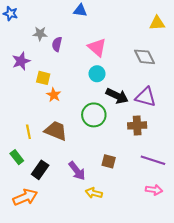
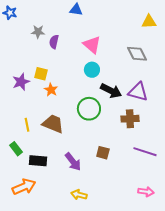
purple star: (21, 61) -> (21, 82), moved
black rectangle: (40, 170) -> (38, 161), turned 60
pink arrow: (154, 190) -> (146, 192), moved
yellow arrow: (94, 193) -> (79, 195), moved

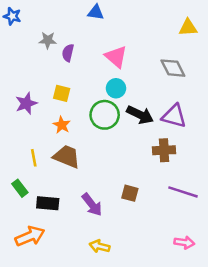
yellow square: (41, 74) -> (62, 93), moved
orange star: (51, 90) -> (62, 125), moved
green circle: (89, 109) -> (105, 115), moved

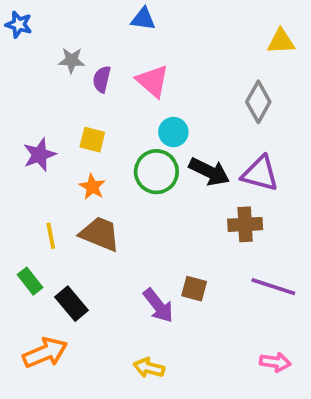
pink triangle: (116, 57) -> (153, 81), moved
gray diamond: (173, 68) -> (258, 102), turned 56
black rectangle: (48, 203) -> (72, 304), turned 45
purple arrow: (92, 205) -> (158, 306), moved

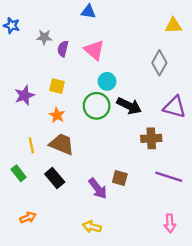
blue star: (19, 25) -> (12, 26), moved
purple triangle: (260, 174) -> (175, 107), moved
black rectangle: (72, 304) -> (55, 178), moved
orange arrow: (45, 353) -> (28, 218), size x0.6
pink arrow: (275, 362) -> (170, 223), turned 78

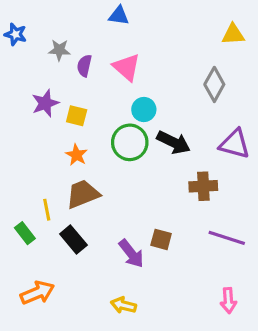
purple star: (24, 95) -> (45, 103), moved
brown trapezoid: (62, 144) -> (83, 194), turned -44
yellow line: (31, 145) -> (47, 210), moved
orange arrow: (28, 218) -> (37, 293), size x1.5

